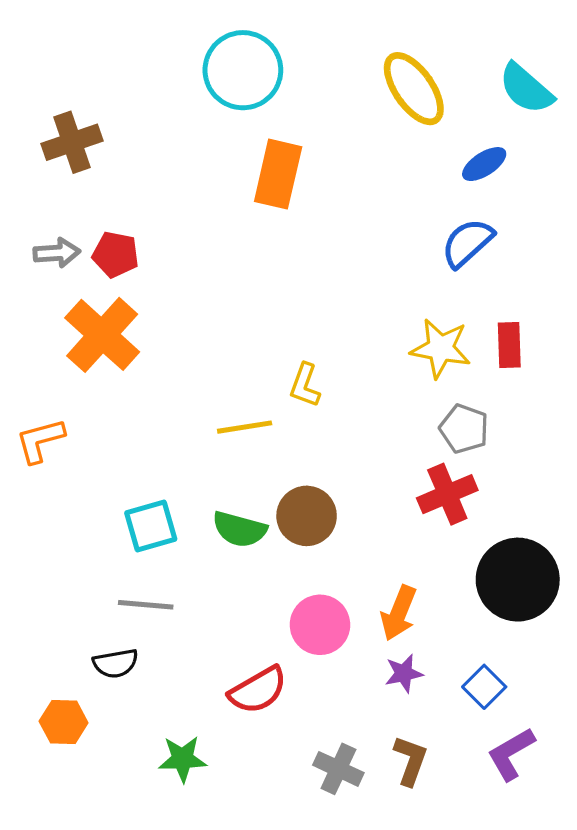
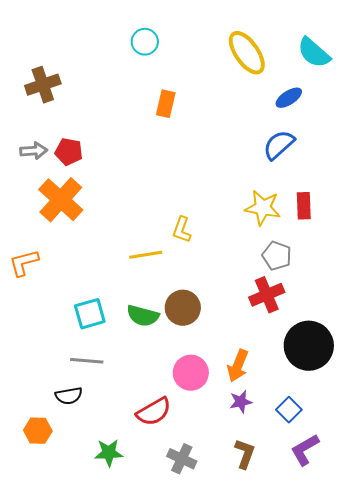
cyan circle: (243, 70) -> (145, 42), size x0.6
orange rectangle: (278, 174) -> (166, 104), size x0.7
gray cross: (338, 769) -> (182, 459), moved

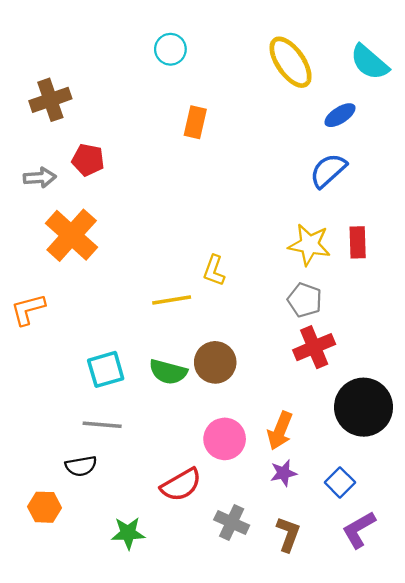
red pentagon: (69, 152) -> (88, 160), moved
gray pentagon: (277, 256) -> (305, 300), moved
gray cross: (182, 459) -> (232, 522), moved

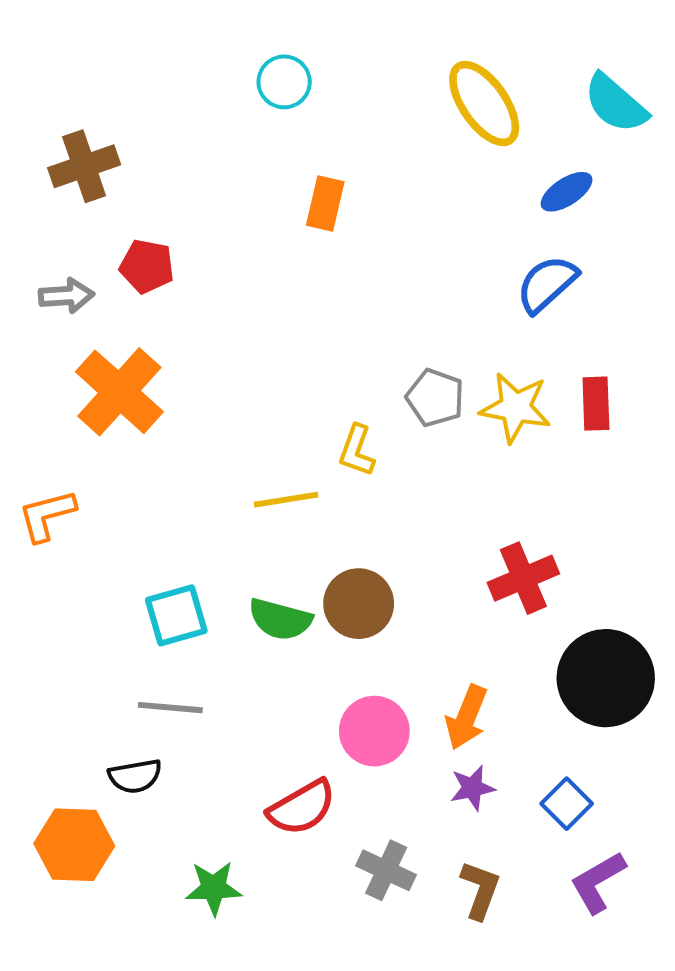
gray pentagon: (305, 300) -> (435, 398), moved
orange hexagon: (44, 507) -> (74, 845), size x1.4

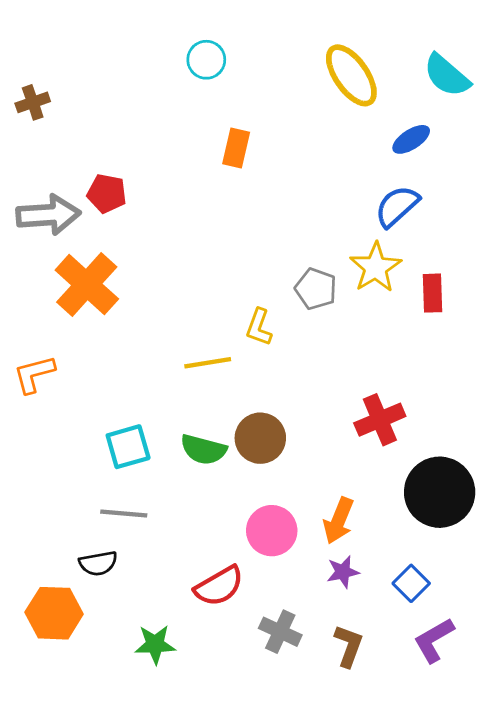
brown cross: (84, 166) -> (33, 102), moved, size x0.7
gray arrow: (66, 296) -> (48, 215), size x1.6
yellow star: (516, 407) -> (376, 267), moved, turned 30

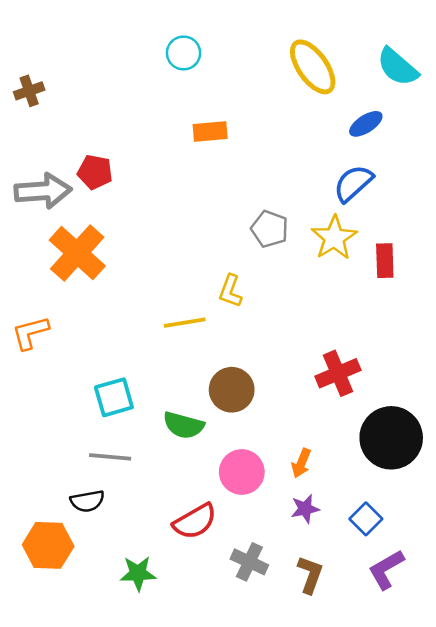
orange rectangle: (236, 148) -> (210, 131), turned 72
gray pentagon: (316, 289) -> (270, 229), moved
green semicircle: (203, 450) -> (184, 425), moved
orange arrow: (339, 521) -> (301, 463), size x0.7

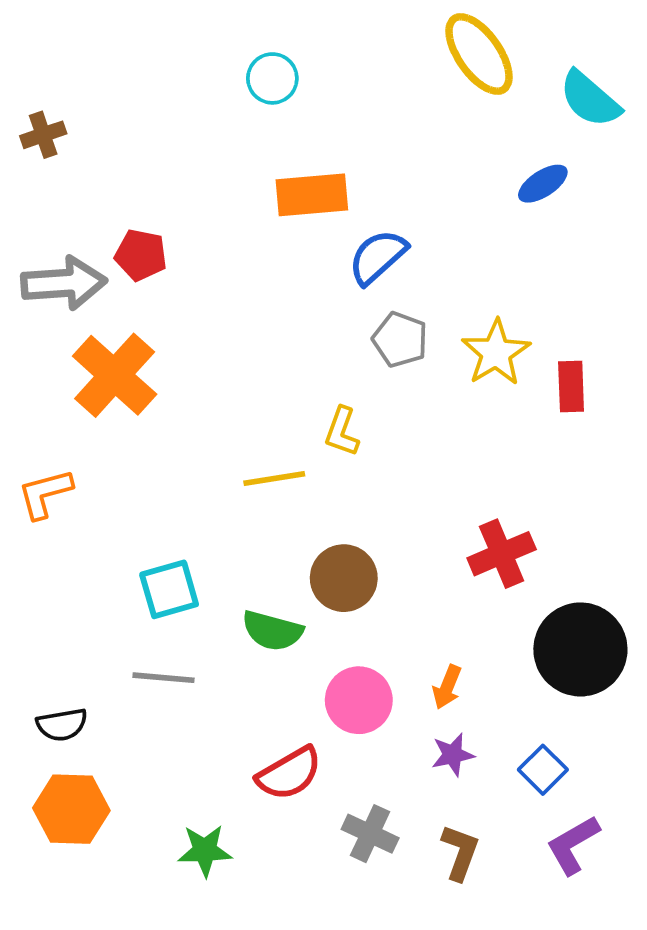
yellow ellipse: (313, 67) -> (479, 54), moved
orange rectangle: (210, 131) -> (312, 195), size x1.4
blue semicircle: (353, 183) -> (378, 257), moved
black semicircle: (87, 501) -> (62, 725), moved

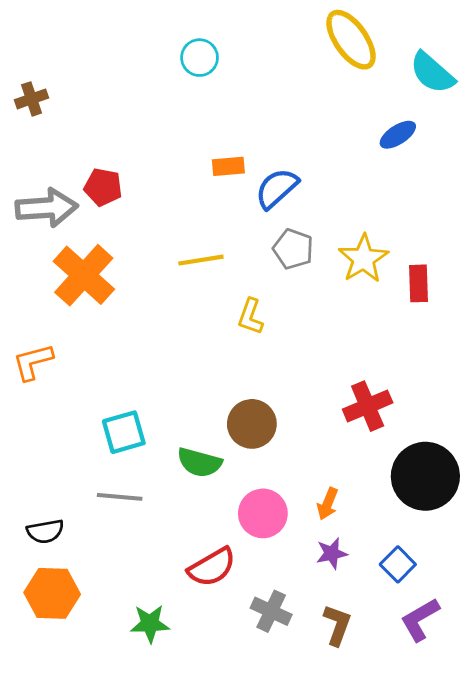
orange rectangle: (312, 195) -> (228, 166), moved, size x0.6
yellow line: (274, 479) -> (201, 260), moved

